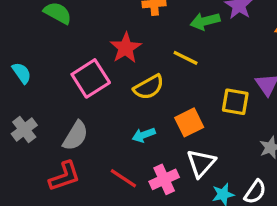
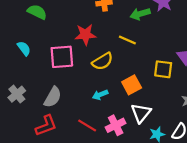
red star: (126, 48) -> (85, 35), turned 30
cyan semicircle: (22, 73) -> (24, 48), moved
pink square: (91, 78) -> (62, 57), turned 30

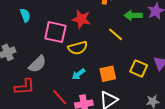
yellow semicircle: (102, 61) -> (78, 48), moved
cyan arrow: (100, 95) -> (78, 74), turned -32

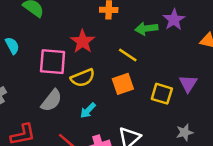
red star: (81, 19) -> (83, 41), turned 30
gray semicircle: (37, 64) -> (51, 101), moved
orange square: (108, 74) -> (123, 84), moved

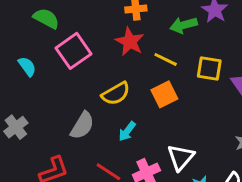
red star: (83, 41) -> (130, 42), moved
pink square: (53, 62) -> (73, 51), moved, turned -32
yellow square: (162, 94) -> (209, 68), moved

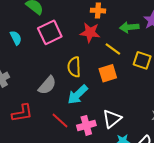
red star: (130, 42) -> (90, 32), turned -30
yellow semicircle: (116, 94) -> (74, 67), turned 108
cyan arrow: (127, 131) -> (78, 95), size x1.5

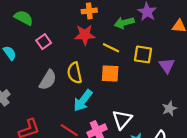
pink square: (50, 32) -> (44, 42), size x0.6
orange square: (108, 73) -> (110, 73), turned 30
gray semicircle: (47, 85) -> (48, 80), moved

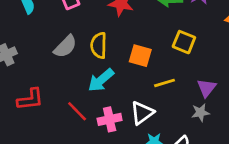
yellow line: (111, 48) -> (165, 83), moved, turned -56
purple triangle: (167, 66) -> (207, 88), moved

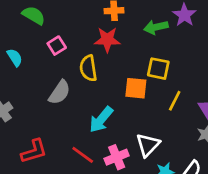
yellow square: (184, 42) -> (158, 69), moved
yellow semicircle: (99, 45) -> (88, 68), moved
yellow line: (165, 83) -> (175, 101), moved, turned -36

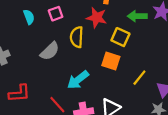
cyan semicircle: (15, 57) -> (29, 17), moved
yellow square: (158, 69) -> (120, 37), moved

